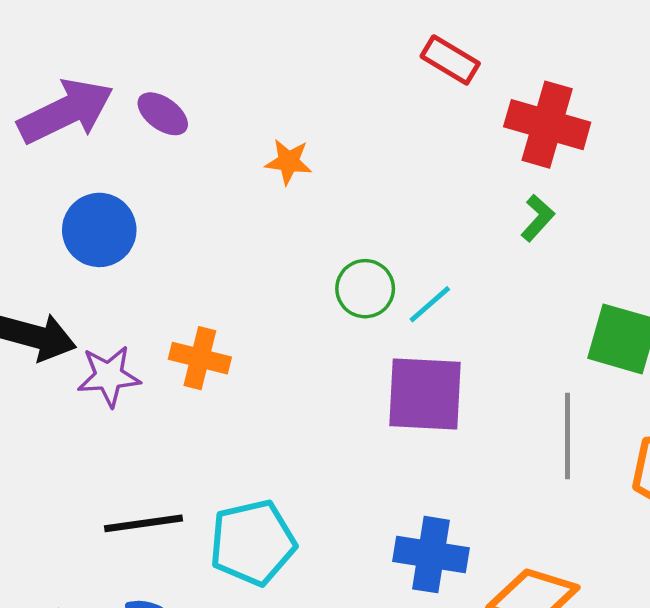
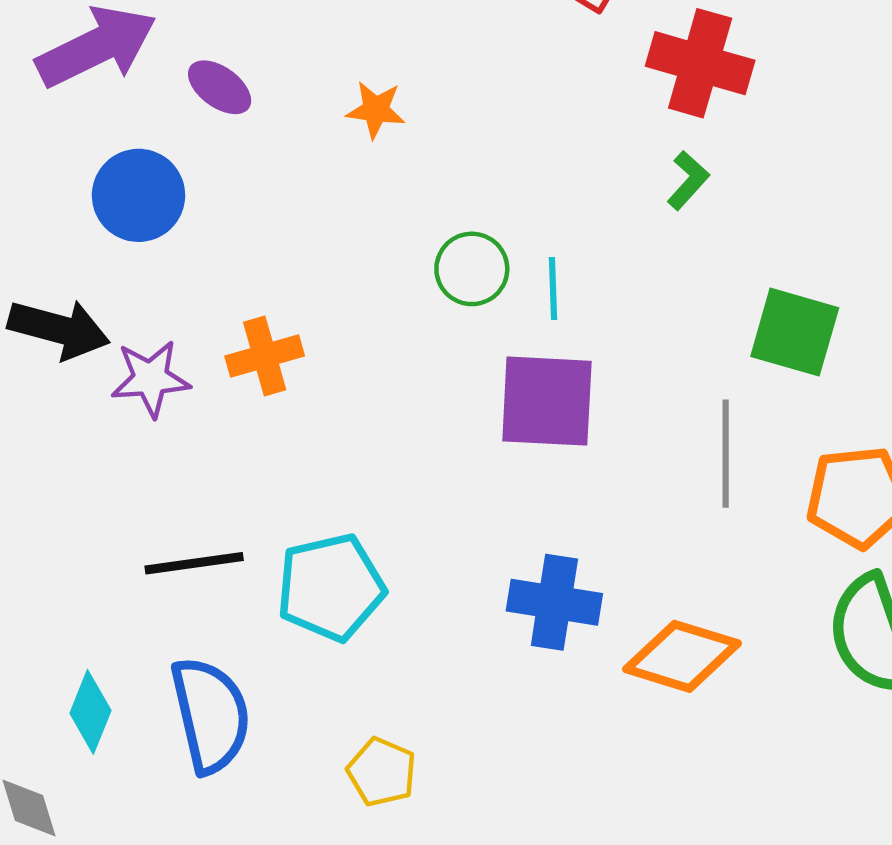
purple ellipse: (163, 114) -> (220, 87), moved
cyan line: (430, 304) -> (553, 288), turned -51
orange cross: (200, 358) -> (265, 356), turned -30

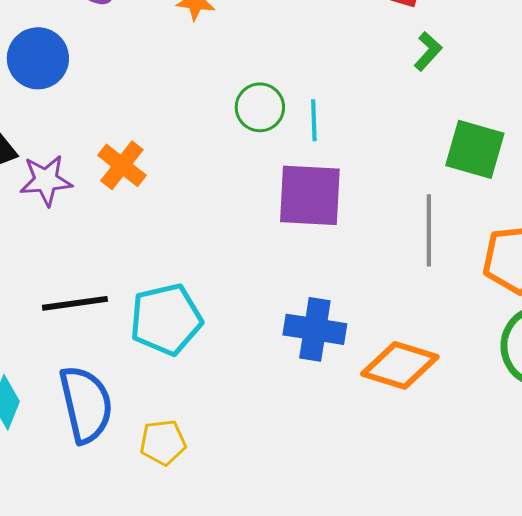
green L-shape: (688, 180) -> (428, 51), moved
orange cross: (265, 356) -> (122, 165), turned -36
yellow pentagon: (382, 772) -> (163, 442), moved, turned -30

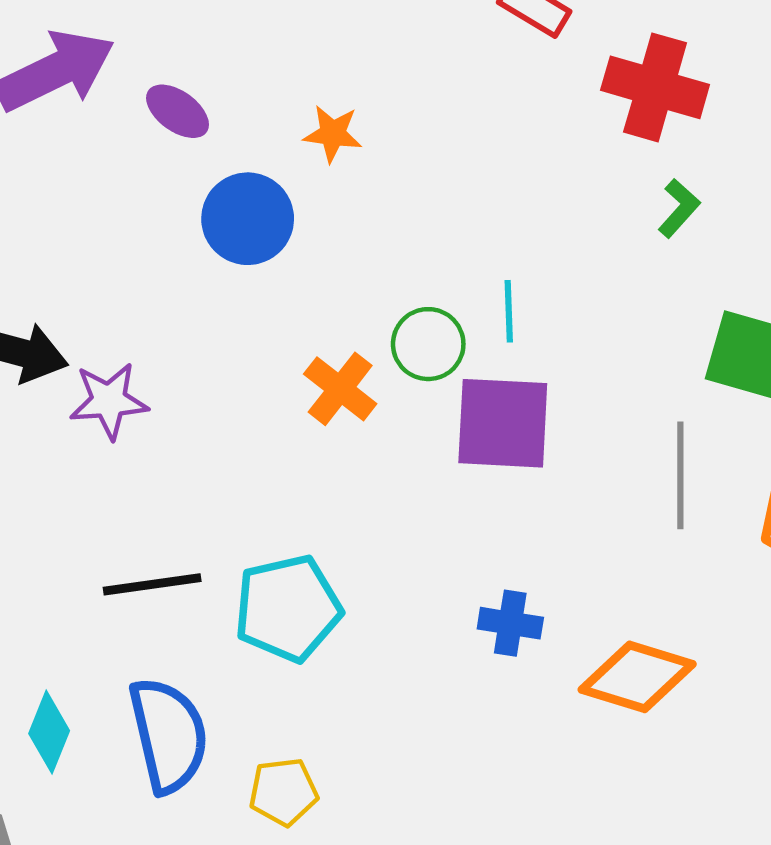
blue circle: (38, 58) -> (248, 219), moved
green circle: (260, 107) -> (428, 344), moved
orange cross: (122, 165) -> (340, 389), moved
blue cross: (315, 329) -> (510, 623), size x0.7

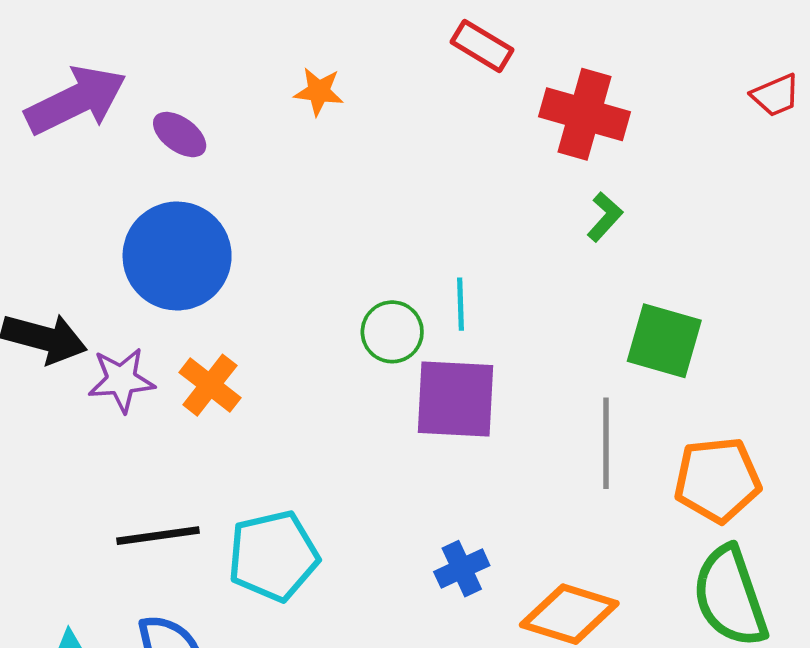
orange star: (333, 134) -> (319, 91), moved
blue circle: (248, 219) -> (177, 256), moved, size x1.4
orange cross: (340, 389) -> (210, 385), moved
blue cross: (510, 623) -> (462, 569), turned -34

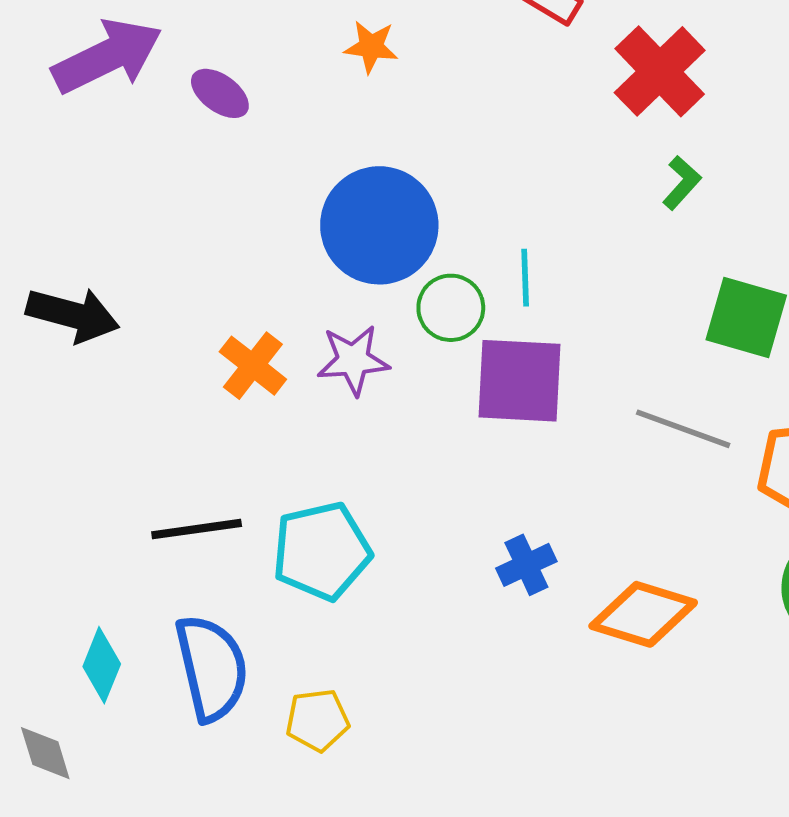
red cross: (585, 114) -> (660, 71), turned 30
blue circle: (177, 256) -> (379, 225), moved
purple star: (121, 380) -> (353, 360), moved
gray line: (606, 443) -> (683, 429), turned -70

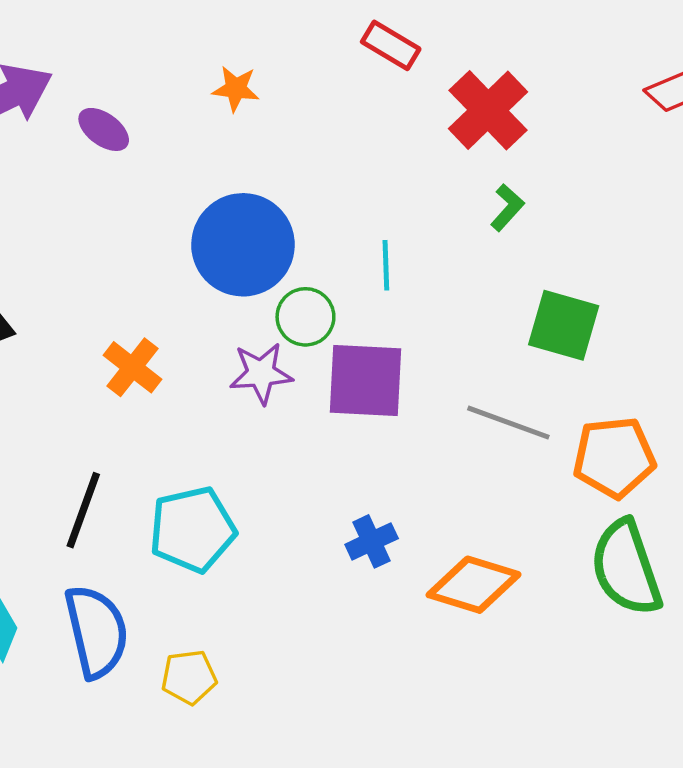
cyan line: (525, 278) -> (386, 265), moved
purple star: (353, 360) -> (261, 373), moved
black line: (197, 529) -> (83, 510), turned -62

